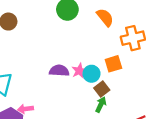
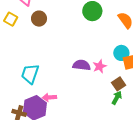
cyan circle: (92, 74) -> (121, 53), moved

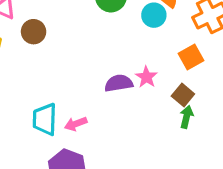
cyan circle: (121, 53) -> (154, 15), moved
pink arrow: (49, 97) -> (76, 124), moved

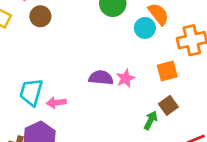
brown square: (183, 95) -> (168, 105), moved

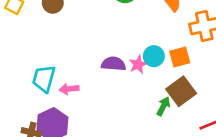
cyan circle: (145, 28) -> (154, 56), moved
brown square: (168, 105) -> (181, 91), size x1.5

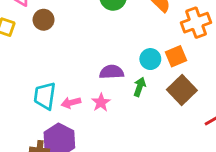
pink star: (138, 64) -> (101, 102), moved
green arrow: (163, 106) -> (140, 87), moved

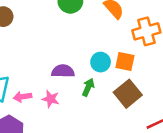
orange square: (176, 56) -> (125, 62), turned 30
pink star: (101, 102) -> (51, 99), turned -30

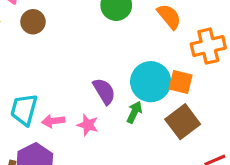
cyan circle: (101, 62) -> (151, 82), size x1.6
purple semicircle: (63, 71) -> (104, 91), turned 55

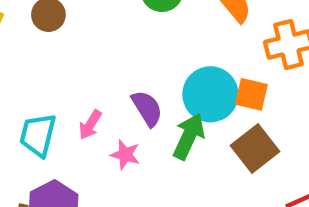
green arrow: (134, 112) -> (189, 136), size x1.5
pink arrow: (53, 121) -> (90, 125), moved, turned -50

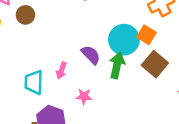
orange square: (251, 94) -> (147, 35), turned 30
pink star: (125, 155) -> (84, 96), moved

